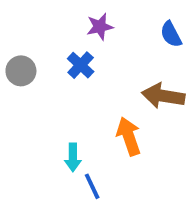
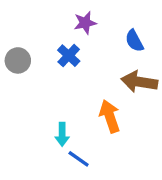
blue semicircle: (171, 34) -> (134, 41), moved
blue line: (92, 186) -> (79, 159), turned -30

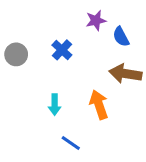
purple star: (85, 23) -> (96, 20), moved
cyan arrow: (62, 134) -> (55, 105), moved

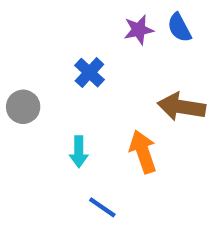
blue semicircle: (121, 37) -> (179, 28), moved
gray circle: (16, 54) -> (23, 107), moved

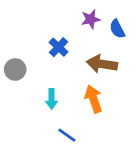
blue semicircle: (179, 28) -> (117, 29), moved
brown arrow: (181, 107) -> (102, 64), moved

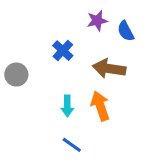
cyan arrow: (52, 99) -> (67, 106), moved

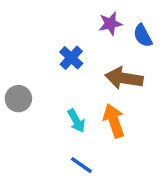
gray circle: (16, 75) -> (18, 99), moved
cyan arrow: (67, 106) -> (76, 121), turned -30

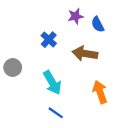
cyan arrow: (76, 121) -> (52, 83), size x1.5
orange arrow: (114, 121) -> (100, 92), moved

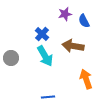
cyan arrow: (52, 83) -> (45, 56), moved
blue line: (56, 113) -> (48, 97), turned -40

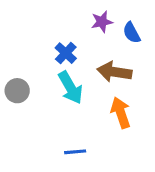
orange arrow: (86, 79) -> (121, 113), moved

